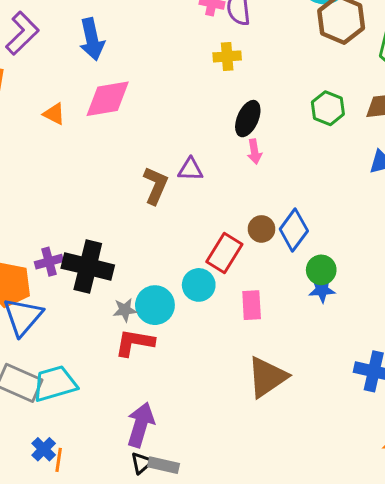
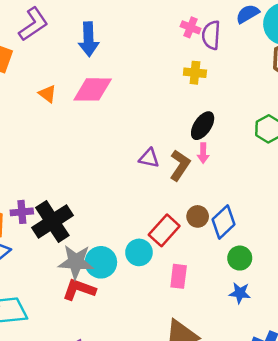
brown L-shape: (156, 185) -> (180, 165), moved
black cross: (88, 267) -> (52, 222), turned 33
blue star: (322, 290) -> (240, 293), moved
gray star: (125, 310) -> (76, 262), size x1.8

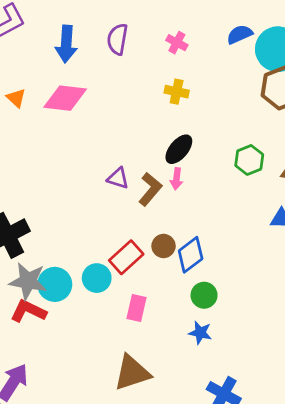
purple semicircle: (211, 35) -> (118, 39), moved

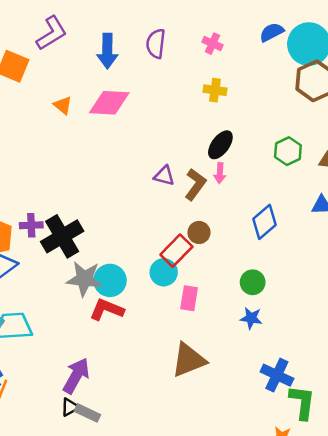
brown circle: (164, 246) -> (199, 232), moved
blue diamond: (191, 255) -> (265, 222), moved
cyan circle: (97, 278) -> (164, 272), moved
red L-shape: (28, 311) -> (107, 310), moved

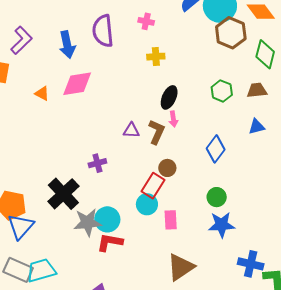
purple semicircle: (156, 44) -> (103, 31), size x1.4
purple cross: (31, 225) -> (97, 163), moved
blue star: (251, 318) -> (221, 225), size x1.5

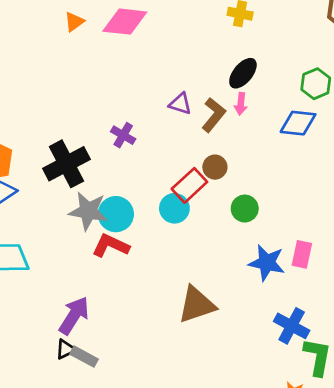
orange triangle: (42, 93) -> (74, 22), turned 42
blue diamond: (216, 149) -> (298, 123), moved, turned 44
purple cross: (97, 163) -> (123, 135), turned 30
green circle: (217, 197) -> (245, 209), moved
pink rectangle: (171, 220) -> (302, 254), moved

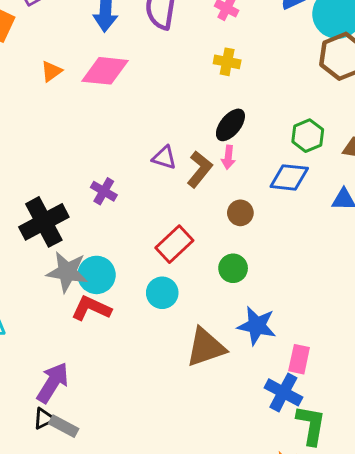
brown circle: (215, 167) -> (240, 213), moved
cyan circle: (174, 208) -> (162, 293), moved
pink rectangle: (302, 254) -> (299, 359), moved
brown triangle: (197, 305) -> (206, 347), moved

